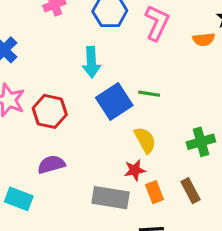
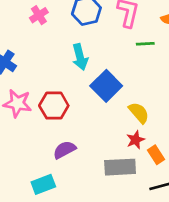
green line: (149, 94) -> (145, 44), moved
cyan rectangle: (19, 199) -> (43, 184), turned -30

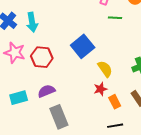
cyan arrow: (80, 57) -> (32, 22), moved
gray rectangle: (120, 167) -> (59, 117), moved, turned 65
cyan rectangle: (43, 184) -> (19, 98), moved

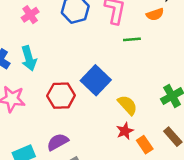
red hexagon: (42, 57) -> (61, 96), moved

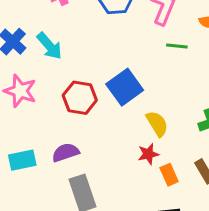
cyan arrow: (29, 58) -> (49, 46), turned -35

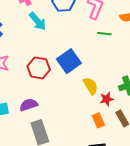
cyan arrow: (49, 46) -> (38, 21), moved
red star: (148, 154) -> (107, 99), moved

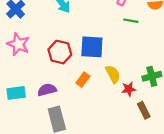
blue square: (69, 61) -> (92, 47), turned 35
orange rectangle: (98, 120) -> (83, 80), moved, turned 56

